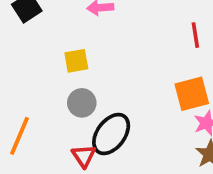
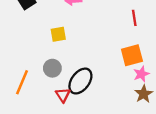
gray circle: (82, 103) -> (52, 68), moved

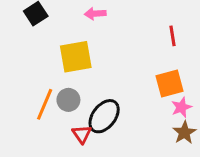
yellow square: (58, 34) -> (76, 57), size x1.6
orange line: (22, 82) -> (45, 104), moved

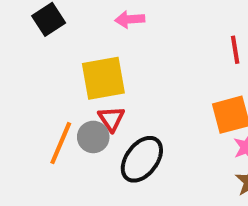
red triangle: (82, 134) -> (111, 119), moved

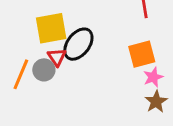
black ellipse: (142, 159) -> (78, 44), moved

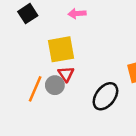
black ellipse: (78, 44) -> (105, 96), moved

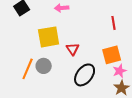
red triangle: (66, 74) -> (73, 49), moved

